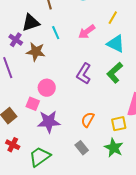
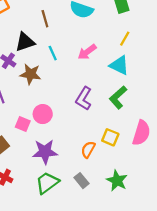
yellow line: (113, 18) -> (125, 39), moved
pink square: (33, 104) -> (23, 124), moved
yellow square: (119, 124) -> (110, 137), moved, turned 35
green trapezoid: (40, 157) -> (47, 183), moved

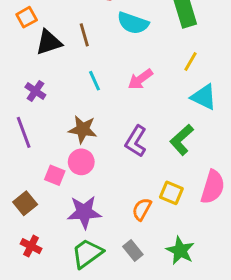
black triangle: (25, 42) -> (49, 42), moved
cyan triangle: (119, 65) -> (204, 97), moved
brown star: (30, 74) -> (83, 129), moved

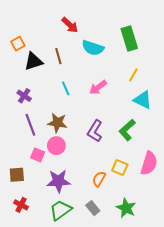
purple line: (24, 132) -> (30, 125), moved
brown square: (25, 203) -> (17, 175), turned 35

